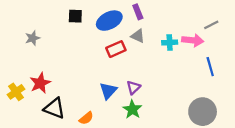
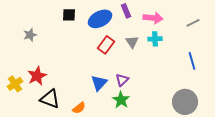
gray triangle: (138, 36) -> (132, 42), moved, turned 32
pink arrow: (193, 40) -> (153, 18), moved
red rectangle: (116, 49) -> (106, 45), turned -30

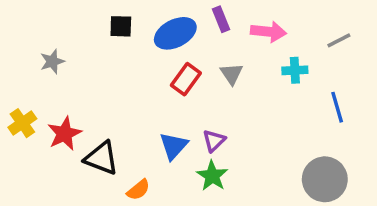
cyan cross: (155, 39) -> (295, 70), moved
yellow cross: (15, 84) -> (22, 123), moved
black triangle: (50, 99) -> (101, 158), moved

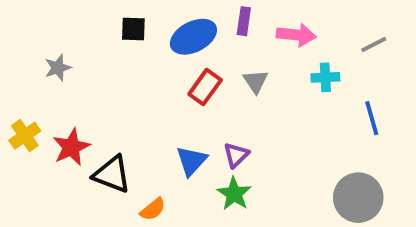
purple rectangle: (221, 19) -> (244, 21), turned 30

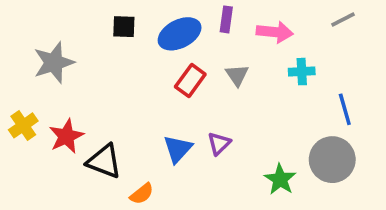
gray line: (374, 44) -> (343, 19), moved
gray star: (58, 68) -> (54, 63), size x1.6
green star: (234, 194) -> (280, 179), moved
gray circle: (358, 198) -> (332, 160), moved

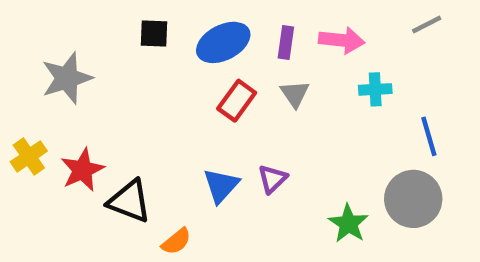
purple rectangle: (226, 19) -> (286, 42), moved

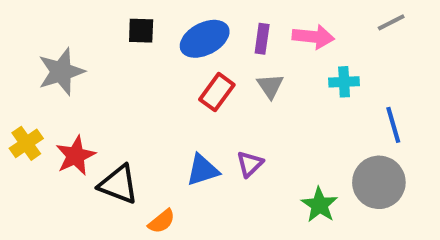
blue triangle: (221, 186) -> (203, 170), turned 30

